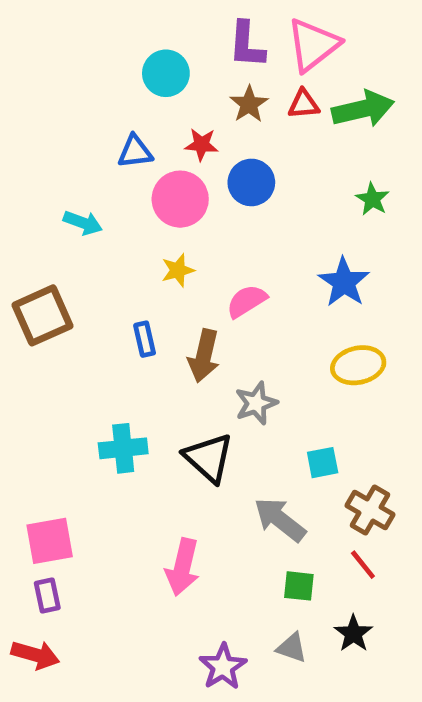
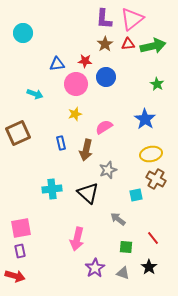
cyan circle: (166, 73) -> (23, 33), moved
brown cross: (370, 510) -> (156, 179), moved
gray arrow: (280, 520) -> (118, 219), size x0.7
purple star: (223, 667) -> (95, 268), moved

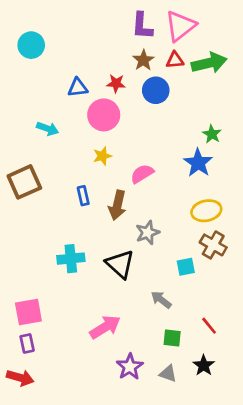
blue circle: (106, 77) -> (156, 90), moved
green star: (157, 84) -> (212, 134), moved
pink arrow: (77, 239) -> (105, 327), turned -135

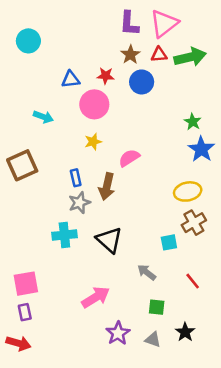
blue star: (198, 163) -> (201, 149), moved
gray star: (148, 233) -> (79, 203), moved
brown cross: (213, 245) -> (194, 223), turned 30
red line: (209, 326) -> (193, 281), moved

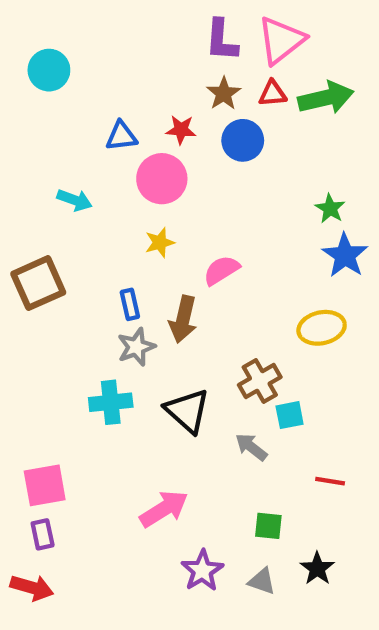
brown cross: (194, 223) -> (260, 381), moved
gray arrow: (147, 272) -> (251, 447), moved
red line: (193, 281) -> (330, 481), turned -42

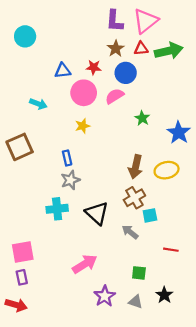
green star: (330, 209) -> (142, 118), moved
pink semicircle: (221, 270) -> (115, 96), moved
brown arrow: (183, 319) -> (136, 167), moved

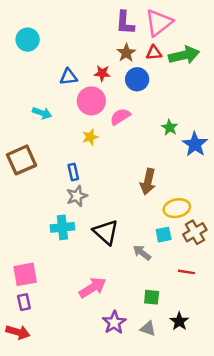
pink semicircle: (115, 96) -> (120, 117), moved
green star: (142, 118) -> (170, 127), moved
yellow ellipse: (167, 170) -> (177, 208), moved
brown cross: (134, 198) -> (195, 232), moved

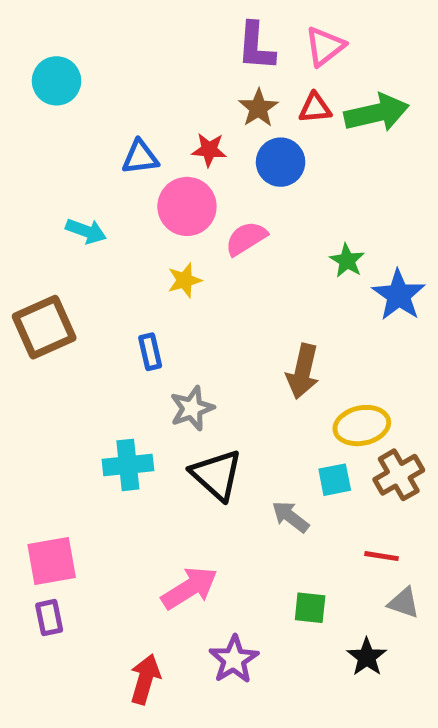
pink triangle: (159, 23) -> (325, 46), size x0.7
gray star: (77, 196) -> (192, 408), moved
gray triangle: (148, 329) -> (404, 603), moved
red arrow: (18, 332) -> (145, 679), moved, turned -90

